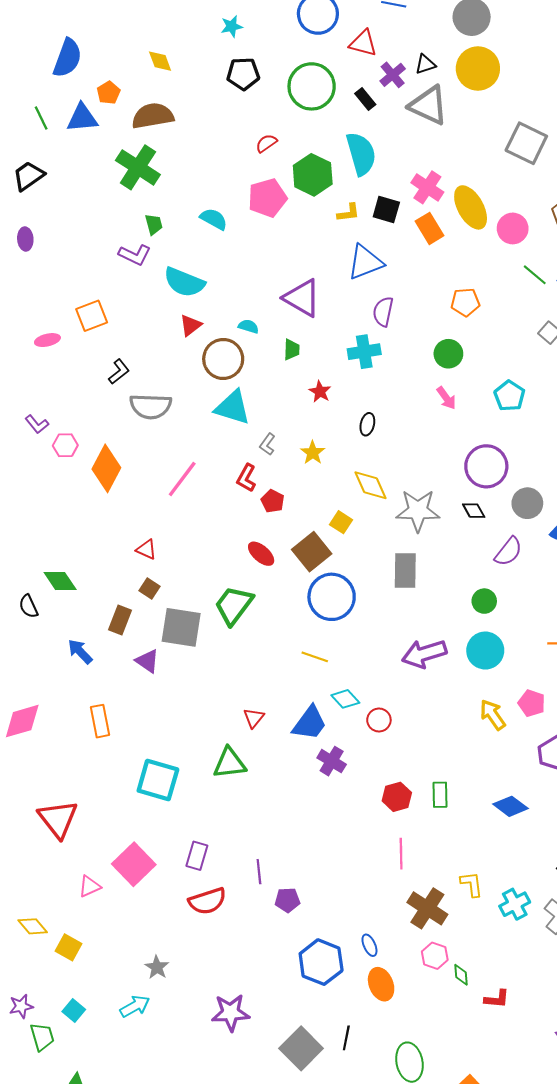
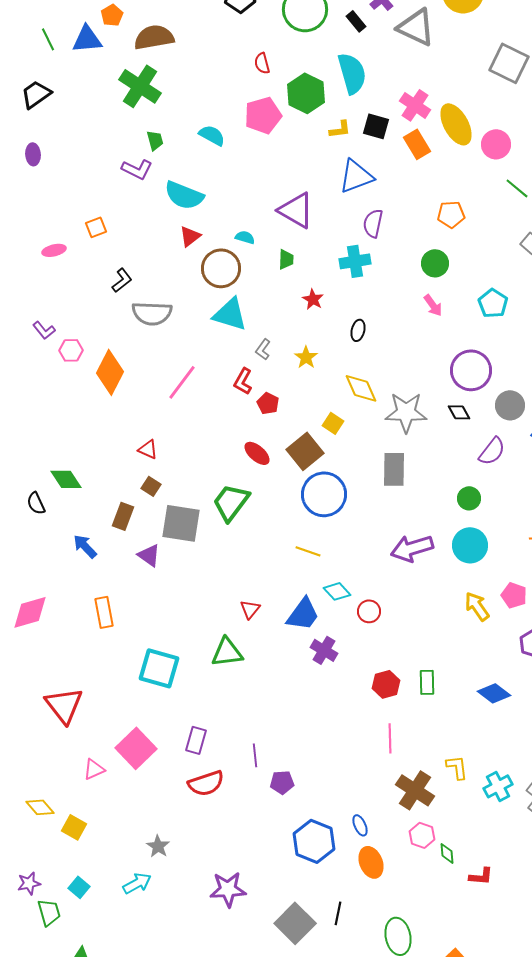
red semicircle: (266, 143) -> (262, 63), turned -70
orange square: (92, 316) -> (96, 227), size x0.7

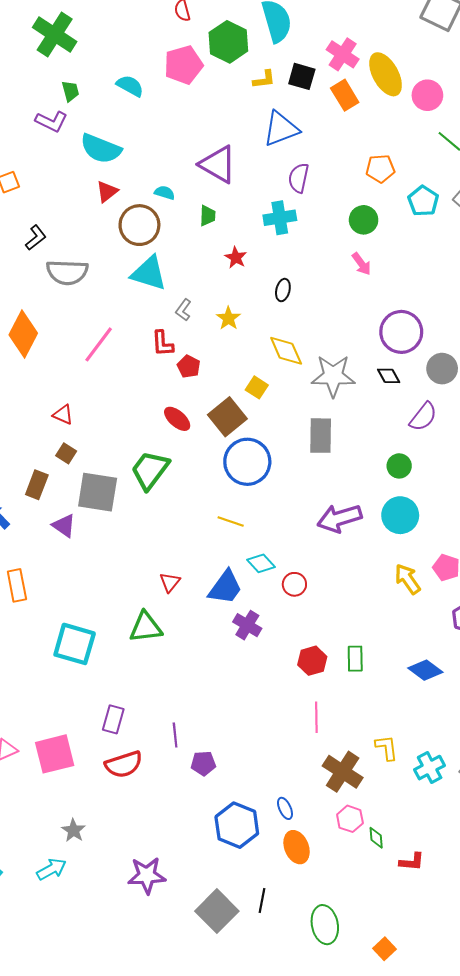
cyan pentagon: (493, 303) -> (423, 201), moved
red L-shape: (243, 381) -> (162, 343), turned -32
pink square: (136, 748) -> (55, 754), moved, turned 30

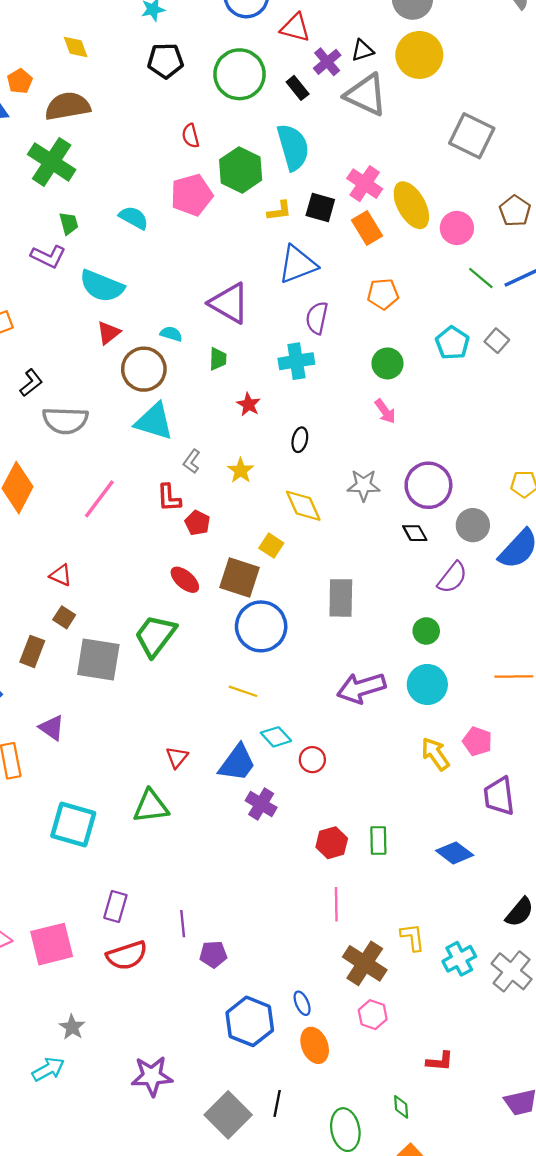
orange pentagon: (380, 169) -> (383, 294), moved
gray star: (333, 376) -> (364, 485), moved, size x0.7
brown square: (227, 417) -> (239, 577), turned -33
purple triangle: (64, 526) -> (52, 728), moved
green diamond: (376, 838) -> (401, 1107), moved

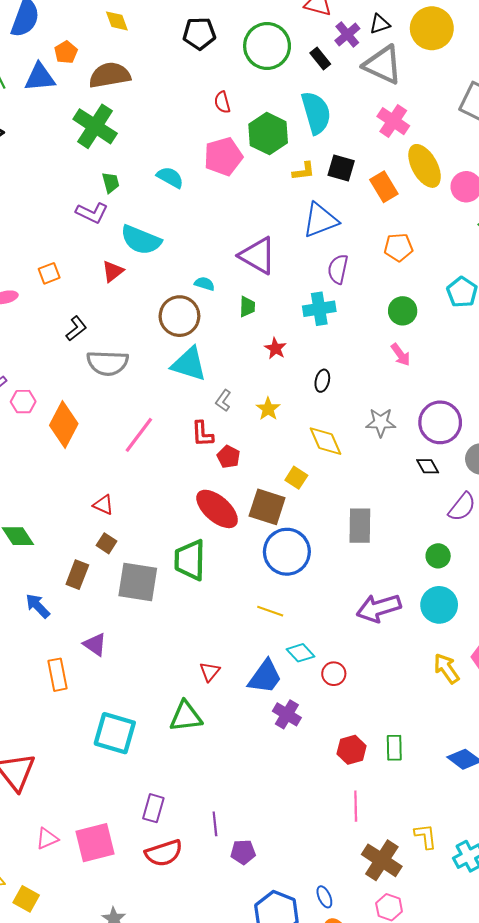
pink cross: (365, 184) -> (393, 121), moved
red triangle: (109, 333) -> (113, 271), moved
red ellipse: (185, 580) -> (217, 509), size x1.6
green trapezoid: (155, 636) -> (190, 560), turned -36

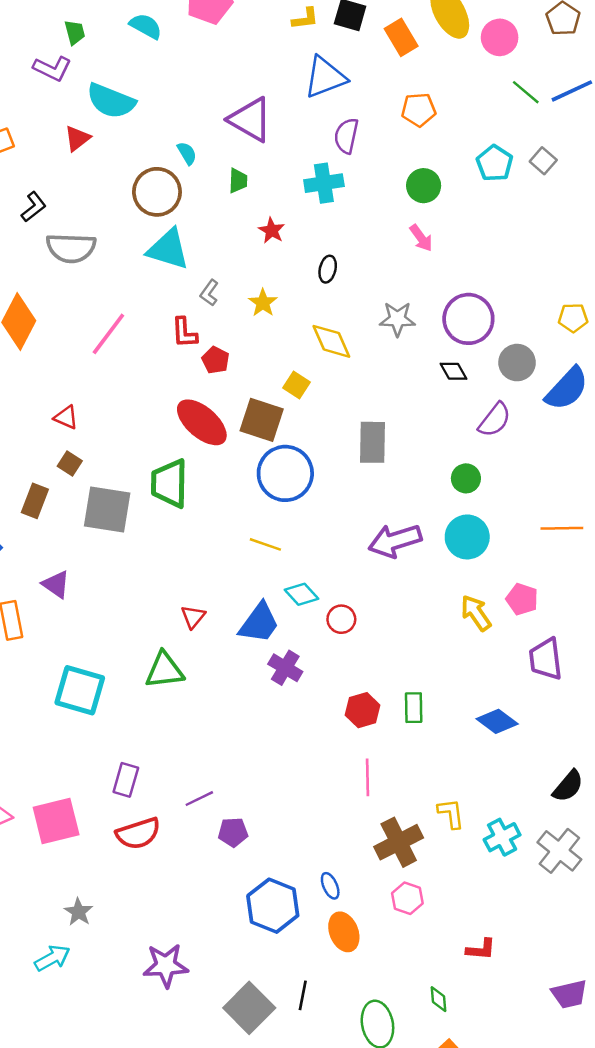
cyan semicircle: (205, 284) -> (187, 153), turned 42
purple line: (215, 824) -> (199, 799), turned 70
brown cross: (382, 860) -> (399, 842), turned 30

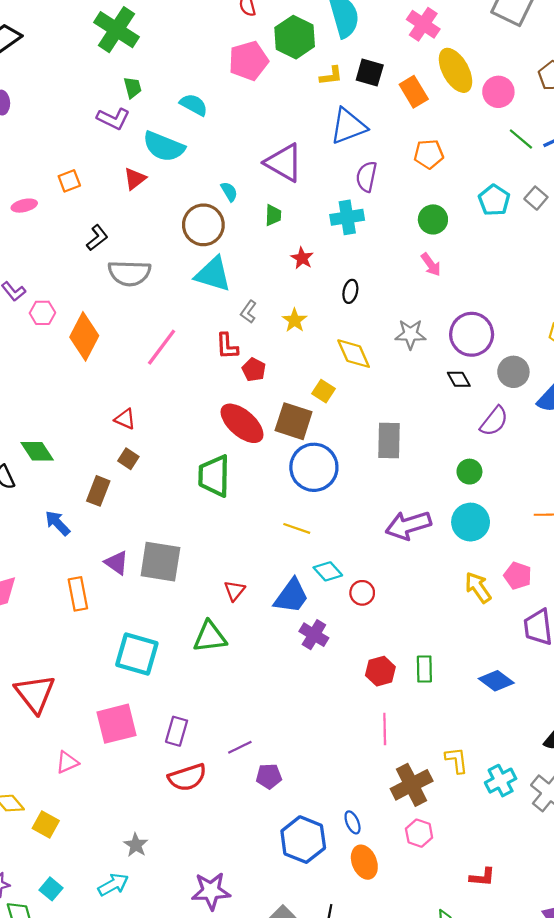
cyan semicircle: (146, 26) -> (194, 105), moved
gray square: (107, 510) -> (160, 562), moved
pink square: (56, 821) -> (116, 724), moved

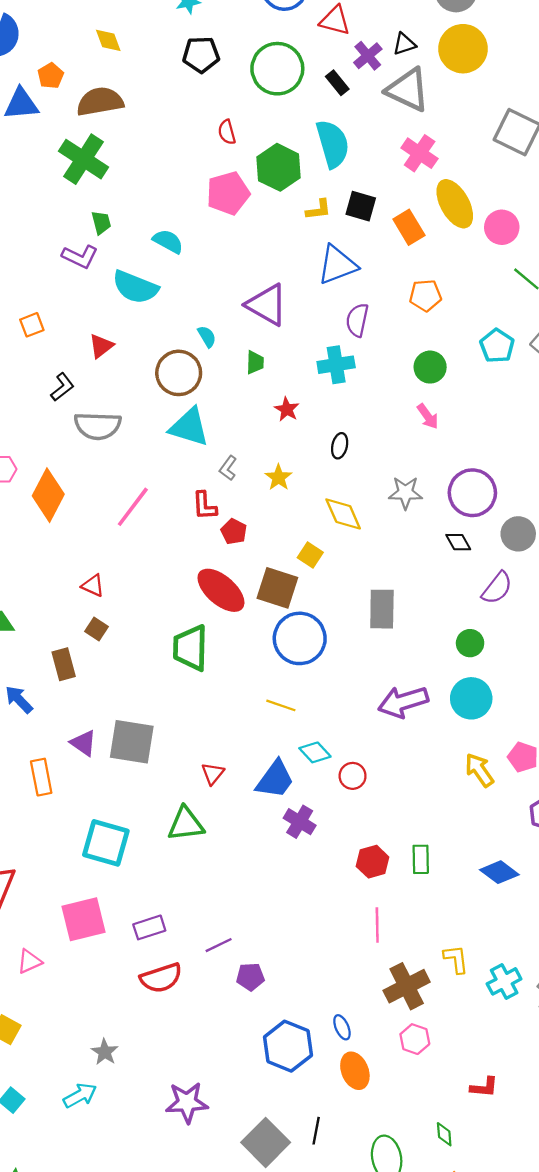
red triangle: (135, 179) -> (101, 346), moved
brown rectangle: (98, 491) -> (64, 664), turned -36
purple rectangle: (177, 731) -> (149, 927), turned 56

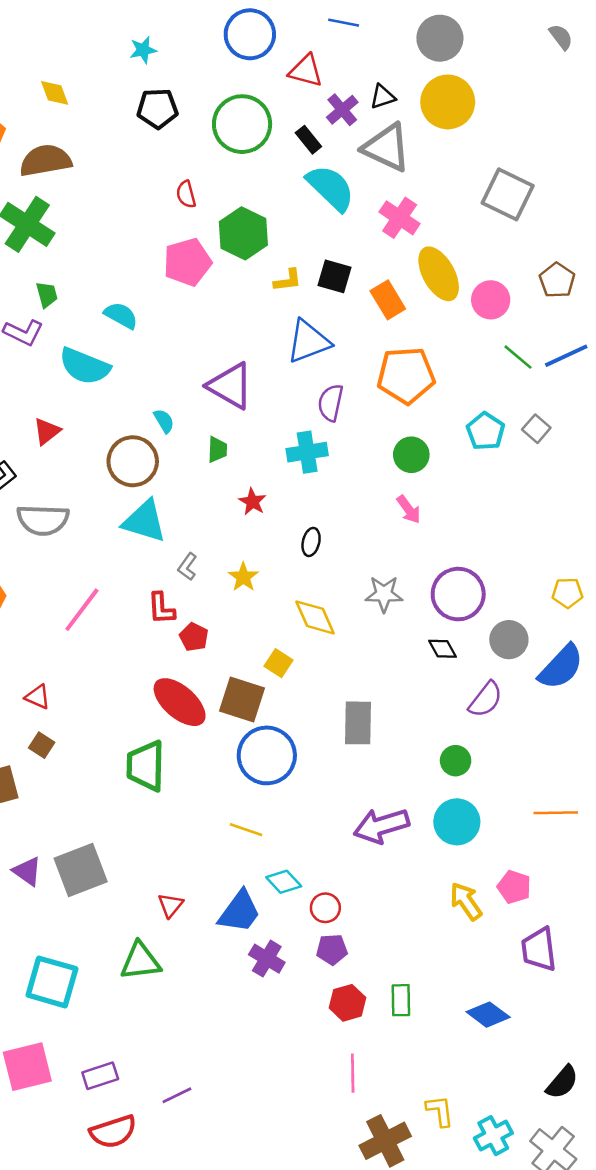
cyan semicircle: (333, 144) -> (331, 188), moved, turned -30
orange pentagon: (425, 295) -> (406, 375), size x1.6
gray square: (132, 742) -> (81, 870), turned -30
purple pentagon: (250, 977) -> (332, 949), moved

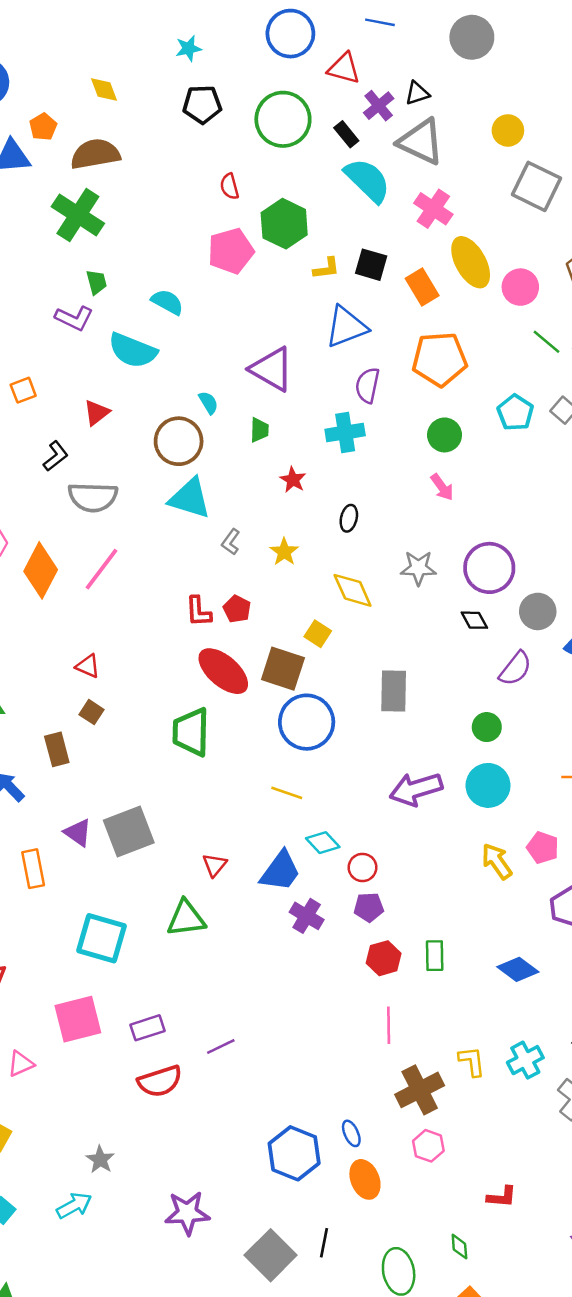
yellow circle: (448, 102) -> (508, 130), moved, size x0.6
red L-shape: (161, 608) -> (198, 611), moved
pink line: (82, 610) -> (102, 569), moved
cyan cross: (493, 1136) -> (525, 1060), moved

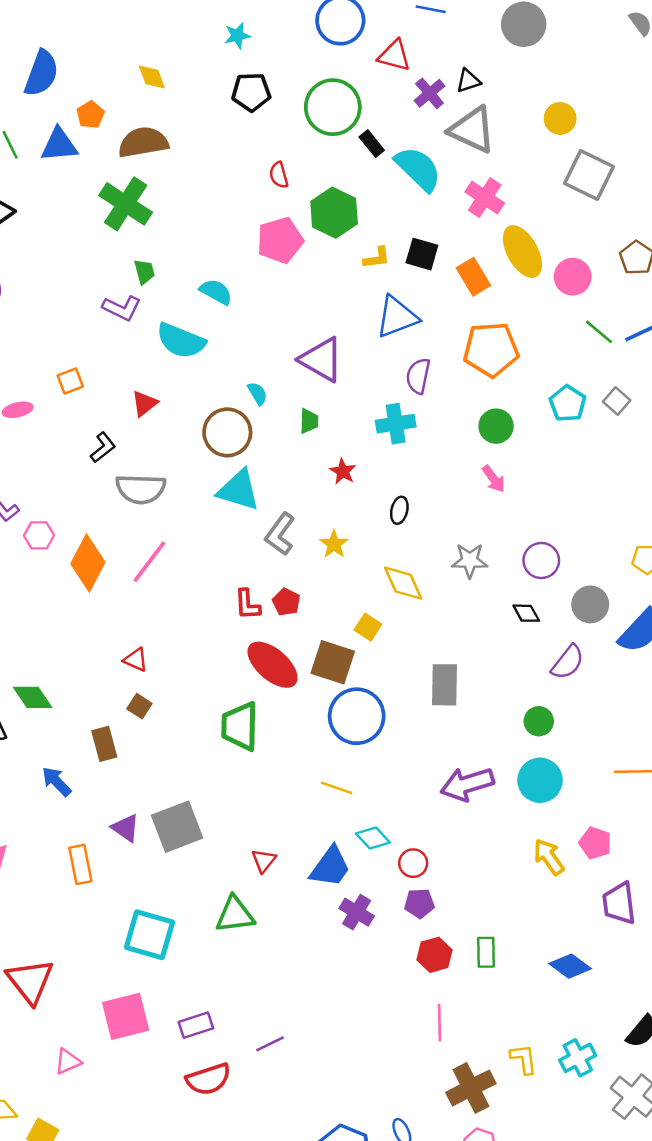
black rectangle: (346, 134) -> (372, 144), moved
gray L-shape: (231, 542) -> (280, 534), size x1.6
purple circle: (489, 568) -> (541, 560), size x0.7

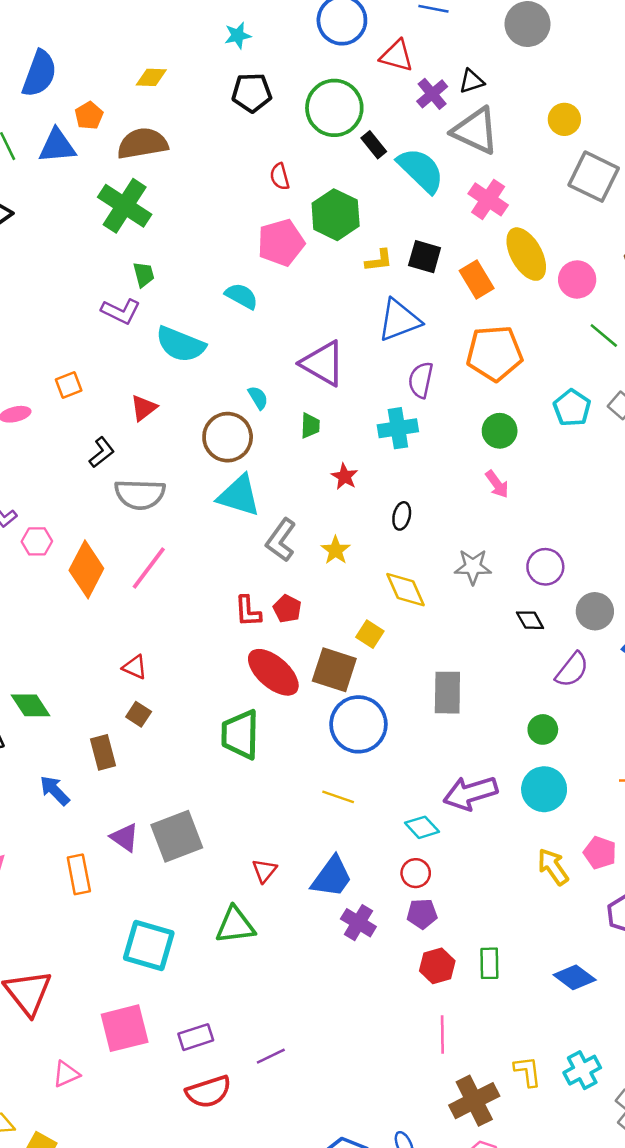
yellow diamond: (152, 77) -> (151, 77), turned -68
cyan semicircle: (216, 292) -> (242, 296), moved
cyan diamond: (373, 838) -> (422, 827), moved

